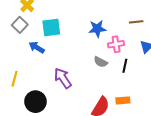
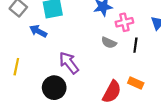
orange rectangle: (123, 100) -> (136, 83), turned 32
black circle: (35, 102) -> (54, 88), moved

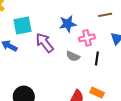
purple arrow: (69, 63) -> (45, 43), moved

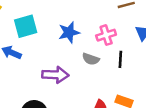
blue star: (68, 24) -> (69, 32), moved
purple arrow: (45, 43) -> (55, 75), moved, turned 135

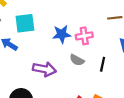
pink cross: (106, 35) -> (84, 36), moved

